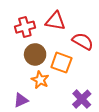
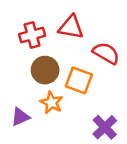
purple triangle: (21, 100) -> (20, 117), moved

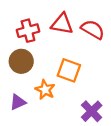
red semicircle: (106, 53) -> (93, 30), moved
brown circle: (45, 70) -> (21, 61), moved

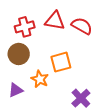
orange square: (69, 70) -> (61, 62), turned -35

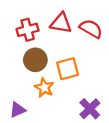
brown circle: (19, 54) -> (35, 60), moved
purple triangle: (16, 90) -> (18, 110), moved

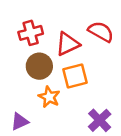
red triangle: (61, 23) -> (68, 44), moved, turned -35

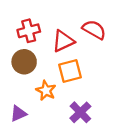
brown circle: (39, 66) -> (24, 62), moved
purple cross: (100, 120) -> (80, 112), moved

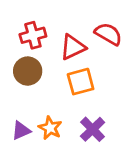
orange star: (46, 90) -> (50, 128), moved

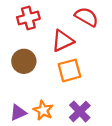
red semicircle: (108, 34) -> (87, 17), moved
red cross: (33, 35) -> (28, 18), moved

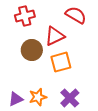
brown circle: (24, 61) -> (32, 50), moved
orange star: (43, 110) -> (38, 97), turned 30

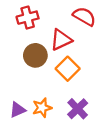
orange square: (61, 62) -> (68, 69), turned -30

